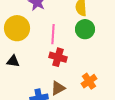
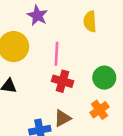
green circle: (85, 29) -> (104, 78), moved

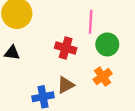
pink line: (57, 54) -> (91, 22), moved

